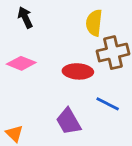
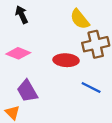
yellow semicircle: (94, 23) -> (80, 19), turned -45
purple trapezoid: (68, 121) -> (27, 91), moved

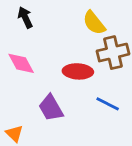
pink diamond: (18, 53) -> (21, 63), turned 40
purple trapezoid: (27, 91) -> (51, 108), moved

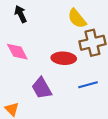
blue line: (108, 104) -> (88, 85), turned -42

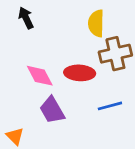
yellow semicircle: (77, 18) -> (96, 23), turned 40
pink diamond: (17, 52) -> (40, 76), moved

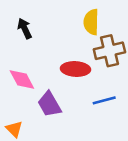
black arrow: (26, 18) -> (25, 29), moved
pink diamond: (40, 76) -> (22, 79), moved

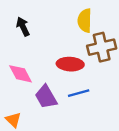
blue line: (104, 100) -> (79, 93), moved

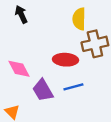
black arrow: (23, 27) -> (21, 14), moved

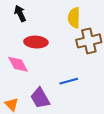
red ellipse: (65, 60) -> (36, 42), moved
purple trapezoid: (43, 90) -> (40, 98), moved

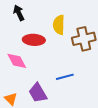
yellow semicircle: (74, 18) -> (59, 25), moved

